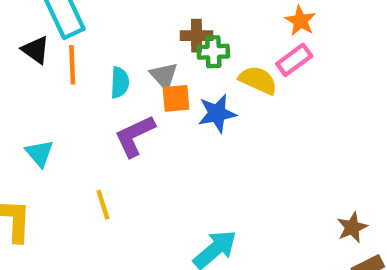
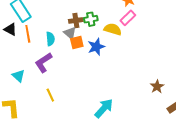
brown cross: (197, 36) -> (76, 20), moved
purple L-shape: (135, 136) -> (43, 63), moved
brown star: (352, 227) -> (157, 87), moved

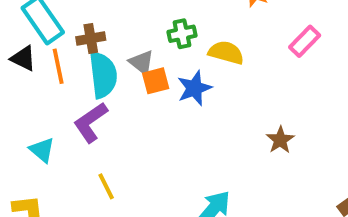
pink rectangle: (128, 18) -> (305, 41), moved
brown cross: (76, 20) -> (91, 39), moved
cyan semicircle: (50, 39) -> (103, 75), size x1.6
brown star: (157, 87) -> (280, 140), moved

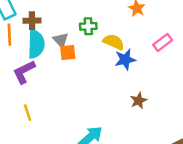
blue star: (194, 88) -> (125, 60), moved

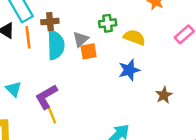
gray triangle: (61, 40) -> (81, 39), turned 35
blue star: (125, 60) -> (129, 70), moved
purple L-shape: (24, 72) -> (46, 97), moved

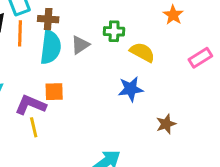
orange square: (89, 51) -> (54, 92), moved
purple L-shape: (46, 97) -> (31, 105), turned 44

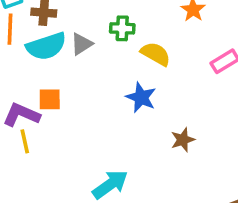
cyan semicircle: (51, 47) -> (46, 46), turned 64
blue star: (131, 89) -> (141, 97), turned 30

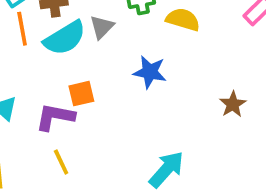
blue star: (141, 97) -> (150, 72), moved
yellow line: (25, 141) -> (61, 162), moved

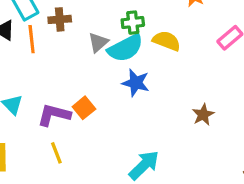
cyan semicircle: (65, 38) -> (125, 48), moved
orange square: (81, 94) -> (84, 108), moved, turned -30

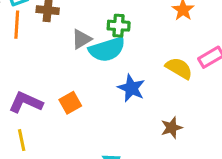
yellow semicircle: (166, 41) -> (179, 68), moved
blue star: (136, 83) -> (131, 88), moved
orange square: (84, 108) -> (70, 103), moved

